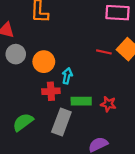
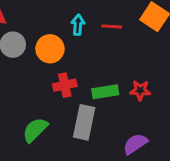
red line: (104, 52) -> (112, 26), moved
cyan arrow: (67, 76) -> (78, 25), moved

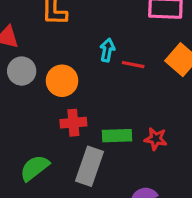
cyan arrow: (78, 25) -> (107, 50), moved

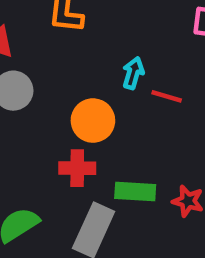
orange circle: (62, 81) -> (93, 121), moved

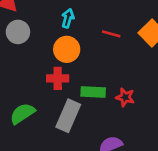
cyan arrow: (133, 73) -> (68, 18), moved

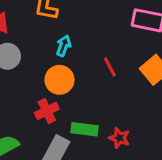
red line: (111, 34) -> (110, 67), turned 42
red cross: (58, 78) -> (47, 111), turned -30

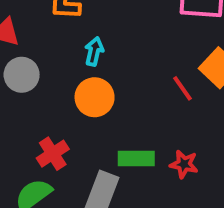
red line: (110, 67) -> (183, 88), moved
red cross: (47, 111) -> (53, 154), moved

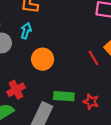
cyan arrow: (94, 51) -> (26, 31), moved

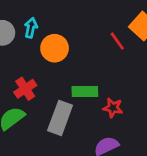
cyan arrow: (26, 31) -> (31, 28), moved
red star: (91, 102) -> (113, 108), moved

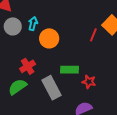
red line: (117, 41) -> (93, 35), turned 56
gray rectangle: (60, 118) -> (51, 88), turned -50

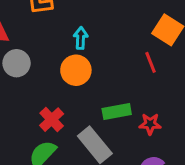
cyan arrow: (33, 24) -> (81, 38), moved
red line: (93, 35) -> (150, 62), moved, turned -32

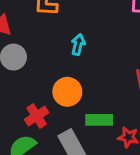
orange circle: (76, 70) -> (67, 92), moved

